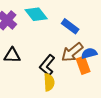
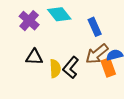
blue rectangle: (70, 26) -> (95, 27), turned 30
yellow semicircle: (49, 82) -> (55, 69), moved

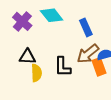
black L-shape: (71, 67) -> (63, 67), turned -40
yellow semicircle: (55, 69) -> (36, 73), moved

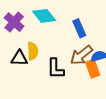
yellow semicircle: (36, 73) -> (33, 51), moved

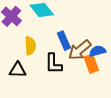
blue rectangle: (79, 28) -> (64, 41), moved
black triangle: (19, 58) -> (18, 70), moved

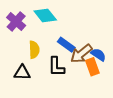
blue rectangle: (64, 41) -> (66, 45), turned -30
blue semicircle: (98, 51) -> (98, 55), turned 49

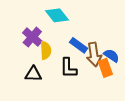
purple cross: (16, 22) -> (32, 37), moved
brown arrow: (81, 54) -> (94, 55), turned -60

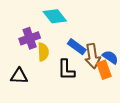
purple cross: (32, 37) -> (30, 38), turned 30
black triangle: (33, 74) -> (19, 76), moved

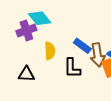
cyan diamond: (55, 16) -> (40, 18), moved
purple cross: (30, 38) -> (26, 30), moved

